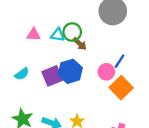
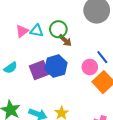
pink triangle: (34, 35) -> (22, 31), turned -40
cyan triangle: (58, 35) -> (37, 31), moved
blue line: (120, 61) -> (102, 57), turned -72

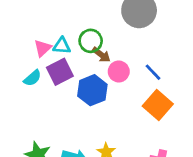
pink circle: (90, 67) -> (119, 71), moved
cyan semicircle: (11, 68) -> (32, 78), moved
purple square: (39, 70) -> (60, 72), moved

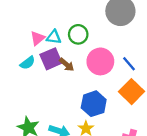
brown arrow: (101, 55) -> (67, 65), moved
pink circle: (119, 71) -> (100, 61), size x1.5
blue hexagon: (92, 90) -> (94, 104), moved

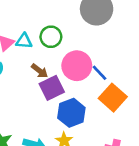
purple square: (51, 59) -> (52, 88), moved
blue line: (129, 64) -> (100, 73), moved

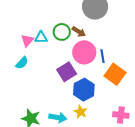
brown arrow: (40, 71) -> (79, 32), moved
blue line: (100, 73) -> (103, 56), turned 40

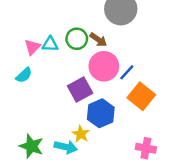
blue line: (103, 56) -> (127, 72), turned 48
yellow star: (81, 112) -> (81, 134), moved

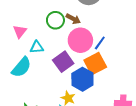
cyan triangle: (50, 44) -> (37, 47), moved
cyan semicircle: (24, 75) -> (21, 67), moved, size x1.5
orange square: (141, 96) -> (95, 64), moved, turned 30

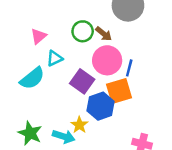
blue line: (100, 43) -> (129, 68), turned -32
cyan triangle: (37, 47) -> (55, 58), turned -32
purple square: (63, 62) -> (82, 81), turned -30

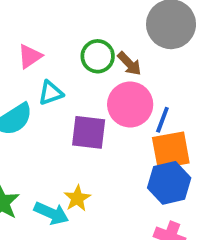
purple square: (82, 81) -> (89, 132), turned -35
orange square: (119, 91) -> (171, 150), moved
blue hexagon: (101, 106) -> (169, 183), moved

